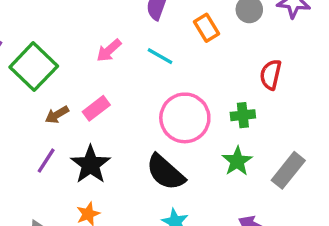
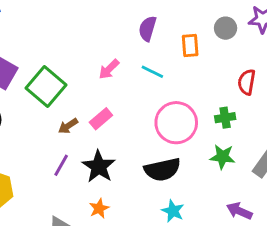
orange rectangle: (206, 28) -> (190, 46), turned 30
green star: (237, 161) -> (222, 157), turned -30
black semicircle: (165, 172) -> (162, 170), turned -51

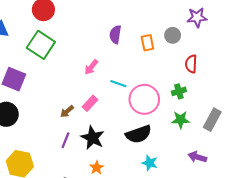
gray circle: (226, 28) -> (173, 35), moved
cyan line: (152, 72) -> (118, 84), moved
green square: (46, 86) -> (41, 45), moved

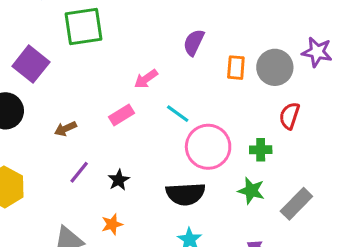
gray circle: (173, 35) -> (275, 67), size x1.5
green square: (41, 45) -> (84, 27), turned 32
pink rectangle: (90, 103) -> (122, 115), moved
brown arrow: (67, 111) -> (65, 129), moved
black star: (93, 138) -> (119, 180), size x0.6

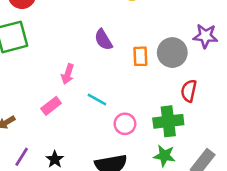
purple semicircle: (194, 42) -> (103, 40), turned -50
pink arrow: (146, 79) -> (68, 74), turned -30
pink circle: (208, 147) -> (125, 124), size x0.6
green cross: (261, 150) -> (168, 121), size x1.6

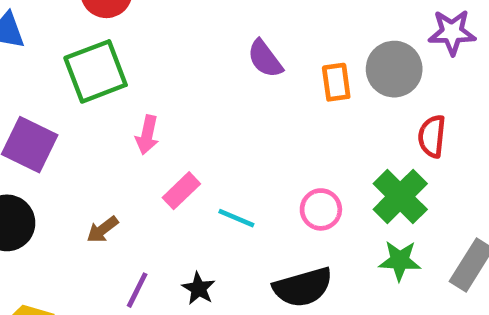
pink arrow: (68, 74) -> (147, 135), moved
cyan line: (97, 100) -> (236, 218), moved
green cross: (168, 121) -> (400, 197), turned -32

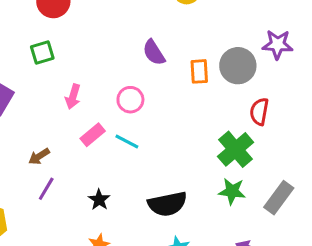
green square: (96, 71) -> (42, 53), size x0.6
pink circle: (321, 209) -> (130, 100), moved
cyan line: (236, 218) -> (127, 142), moved
purple line: (137, 290) -> (46, 189), moved

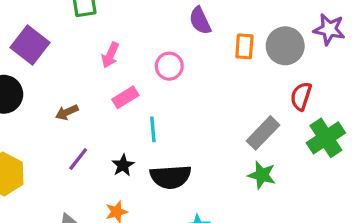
cyan line: (127, 142) -> (153, 129), moved, turned 50
green cross: (236, 149) -> (326, 138), moved
purple line: (46, 189) -> (78, 159), moved
gray rectangle: (279, 198) -> (263, 133), moved
black semicircle: (167, 204) -> (171, 177), moved

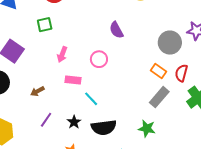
orange rectangle: (244, 46) -> (158, 71), moved, turned -56
pink rectangle: (125, 97) -> (73, 80), turned 42
cyan line: (153, 129) -> (91, 99), turned -35
green star: (262, 175) -> (147, 129), moved

